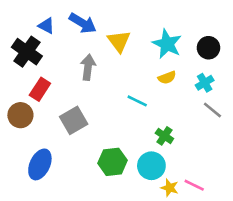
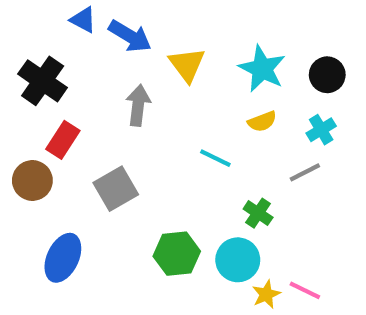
blue triangle: (46, 26) -> (83, 20), moved
gray line: (212, 110) -> (305, 172), moved, turned -66
yellow star: (170, 188) -> (266, 294), turned 30

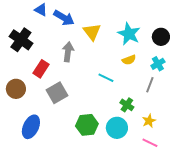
red rectangle: (63, 140) -> (41, 69), moved
gray line: (305, 172) -> (150, 85), turned -42
yellow star: (266, 294) -> (149, 121), moved

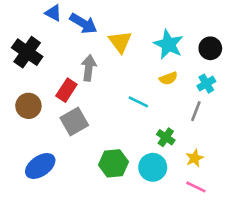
red rectangle: (41, 69) -> (66, 90), moved
brown circle: (16, 89) -> (28, 106), moved
blue ellipse: (31, 127) -> (40, 166), turned 30

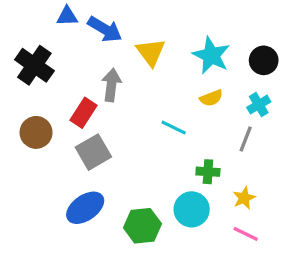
blue triangle: (53, 13) -> (67, 16), turned -30
green cross: (166, 137) -> (208, 172), turned -30
green hexagon: (113, 163) -> (142, 226), moved
blue ellipse: (40, 166) -> (85, 208), moved

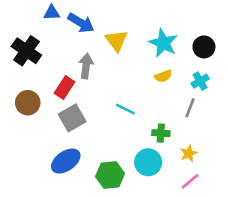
cyan line: (174, 128) -> (125, 109), moved
pink line: (246, 234) -> (190, 181), turned -66

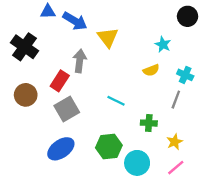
cyan star: (163, 43) -> (163, 44), moved, size x0.6
black circle: (204, 47) -> (188, 16), moved
cyan cross: (200, 81) -> (185, 75), turned -35
cyan circle: (148, 162) -> (137, 163), moved
green hexagon: (110, 175) -> (109, 146), moved

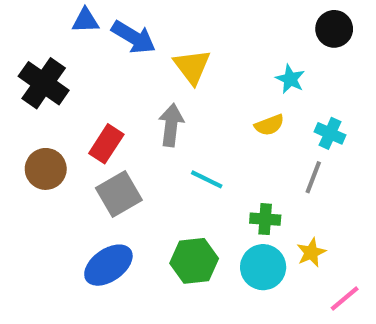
gray arrow: (80, 61) -> (171, 125), moved
cyan circle: (137, 163) -> (263, 267), moved
pink line: (176, 168) -> (345, 298), moved

